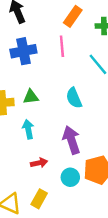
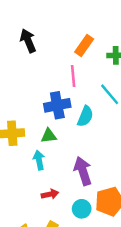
blue cross: (23, 51) -> (57, 105), moved
green triangle: (31, 97) -> (49, 136), moved
cyan semicircle: (74, 98) -> (85, 116), moved, turned -135

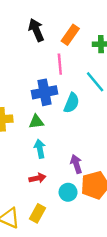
black arrow: (28, 41) -> (36, 30), moved
cyan arrow: (39, 160) -> (40, 149), moved
purple arrow: (83, 171) -> (76, 164), moved, size x0.7

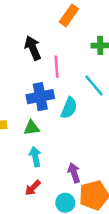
black arrow: (36, 30) -> (33, 48), moved
orange rectangle: (70, 35) -> (69, 15), moved
red arrow: (37, 178) -> (33, 188), turned 147

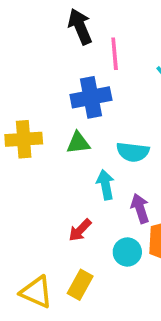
cyan semicircle: (69, 108) -> (133, 152), moved, turned 75
cyan arrow: (35, 157) -> (105, 185), moved

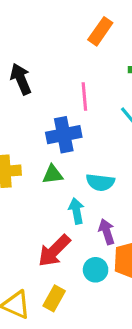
black arrow: (80, 26) -> (21, 79), moved
red arrow: (80, 230) -> (54, 251), size x1.6

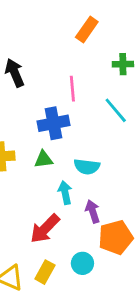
cyan circle: (96, 270) -> (82, 263), moved

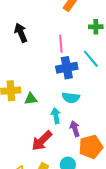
blue cross: (54, 123) -> (67, 68), moved
green triangle: (43, 159) -> (31, 99), moved

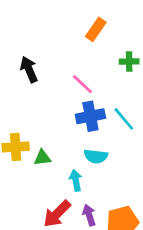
pink line: (61, 44) -> (82, 84), turned -42
cyan line: (91, 59) -> (124, 119), moved
purple arrow: (75, 129) -> (89, 215), moved

